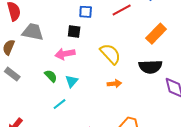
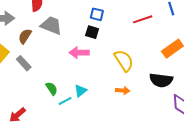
blue square: (86, 12) -> (97, 14), moved
green semicircle: (51, 76) -> (52, 88), moved
cyan triangle: (72, 81) -> (81, 91), moved

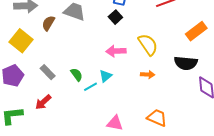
black square: (92, 32) -> (115, 17), turned 32
pink arrow: (79, 53) -> (116, 51), moved
gray rectangle: (24, 63) -> (48, 72), moved

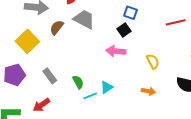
yellow semicircle: (148, 45) -> (153, 61), size x0.7
pink arrow: (116, 51) -> (116, 51), moved

